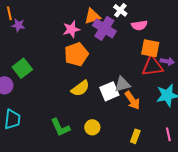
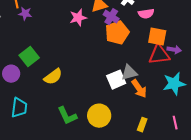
purple cross: (104, 28) -> (111, 17), size x0.7
orange pentagon: (76, 54) -> (117, 33), moved
yellow semicircle: (80, 88) -> (53, 77), moved
yellow circle: (92, 127) -> (99, 116), size x1.5

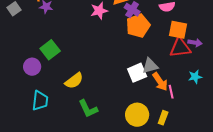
yellow semicircle: (53, 77) -> (74, 81), moved
cyan star: (174, 84) -> (195, 77), size x0.6
yellow circle: (99, 116) -> (137, 115), moved
pink line: (175, 123) -> (171, 92), moved

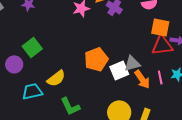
orange pentagon: (138, 26) -> (96, 59), moved
pink line: (171, 92) -> (160, 77), moved
cyan trapezoid: (40, 101) -> (32, 91), moved, turned -110

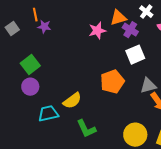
green square: (32, 47) -> (30, 65), moved
white square: (119, 70) -> (135, 55), moved

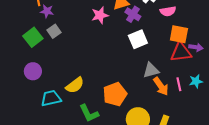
gray square: (12, 29) -> (54, 31), moved
green square: (30, 65) -> (33, 37), moved
orange pentagon: (112, 82) -> (115, 94), moved

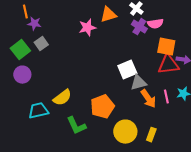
purple cross: (133, 14) -> (139, 27), moved
white square: (138, 39) -> (127, 70), moved
purple circle: (33, 71) -> (22, 75), moved

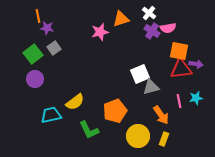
orange arrow: (148, 99) -> (161, 115), moved

